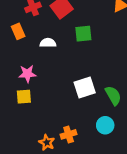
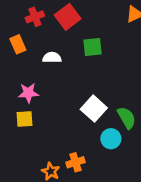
white square: (85, 87) -> (94, 109), turned -30
cyan circle: (105, 125) -> (111, 139), moved

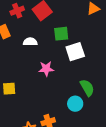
pink star: (28, 93) -> (46, 69), moved
white square: (94, 109) -> (75, 52), moved, turned 30

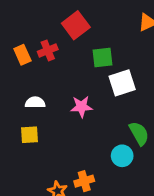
red cross: (17, 11) -> (48, 50), moved
white semicircle: (30, 42) -> (35, 102), moved

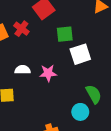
red cross: (48, 50) -> (21, 29), turned -32
white semicircle: (35, 102) -> (23, 70), moved

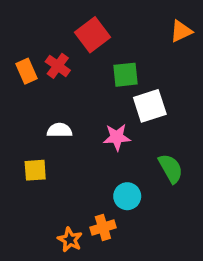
pink star: (48, 73) -> (117, 137), moved
cyan circle: (80, 112) -> (127, 196), moved

